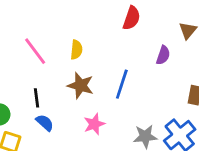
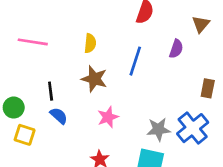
pink line: (35, 51) -> (33, 42), moved, turned -44
blue line: (122, 84) -> (135, 61), moved

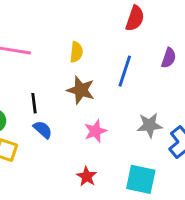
gray star: (158, 129) -> (150, 125), moved

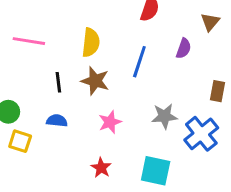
yellow semicircle: (76, 52) -> (91, 43), size x1.4
black line: (34, 103) -> (58, 82), moved
blue semicircle: (43, 130) -> (57, 121), turned -36

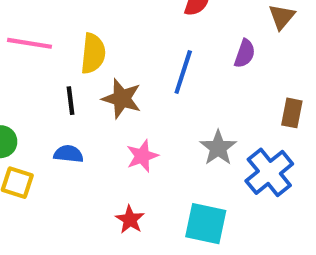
yellow semicircle: (91, 43) -> (93, 54), moved
gray star: (164, 116) -> (218, 148), turned -30

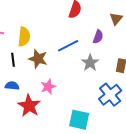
blue line: (183, 72) -> (68, 46), turned 45
gray star: (218, 148) -> (90, 63), moved
red star: (130, 220) -> (29, 106), moved, size x1.6

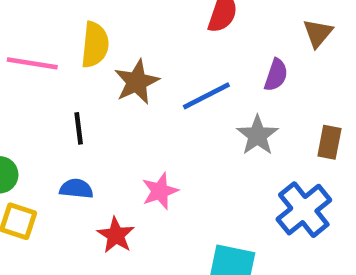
yellow semicircle: (24, 37) -> (95, 45), moved
brown star: (38, 59) -> (137, 82), moved, turned 30
red star: (29, 106) -> (116, 235), size x0.7

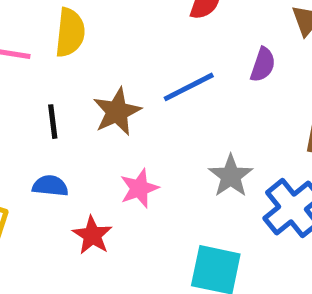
brown star: (137, 82) -> (117, 112), moved
gray star: (257, 135) -> (231, 176), moved

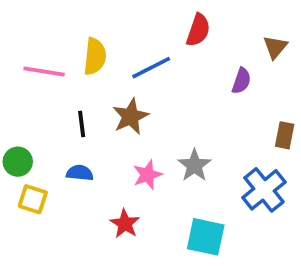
blue line: (189, 87) -> (151, 68), moved
gray star: (231, 176) -> (194, 165), moved
red star: (92, 235) -> (125, 224), moved

